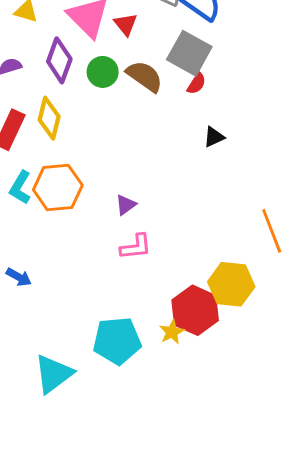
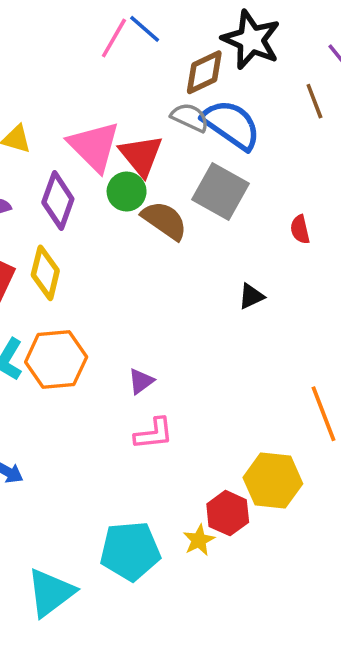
red triangle: (126, 24) -> (141, 155), size x1.5
green circle: (103, 72) -> (127, 191), moved
red semicircle: (197, 83) -> (300, 229), moved, turned 135
red hexagon: (195, 310) -> (228, 513), size x0.7

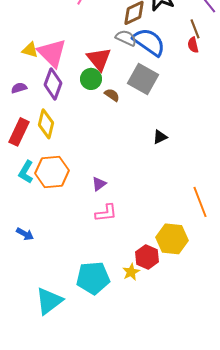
pink triangle: (94, 146) -> (52, 53), moved
brown semicircle: (165, 220) -> (112, 95), size x0.6
red semicircle: (300, 229) -> (193, 45), moved

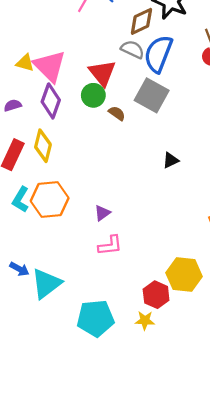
blue semicircle: (149, 42) -> (158, 54), turned -104
yellow star: (131, 272) -> (145, 320), moved, turned 30
cyan triangle: (49, 301) -> (46, 284), moved

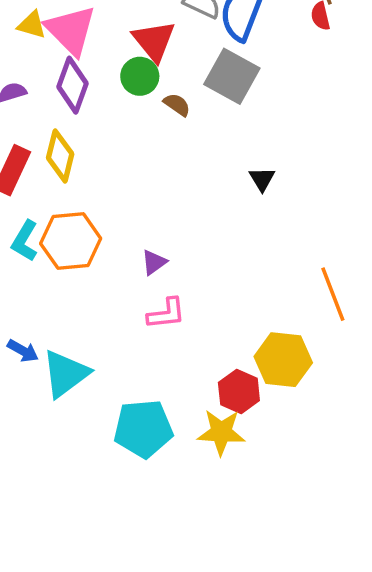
black triangle: (171, 160) -> (262, 179), turned -36
yellow star: (145, 320) -> (221, 432), size x1.5

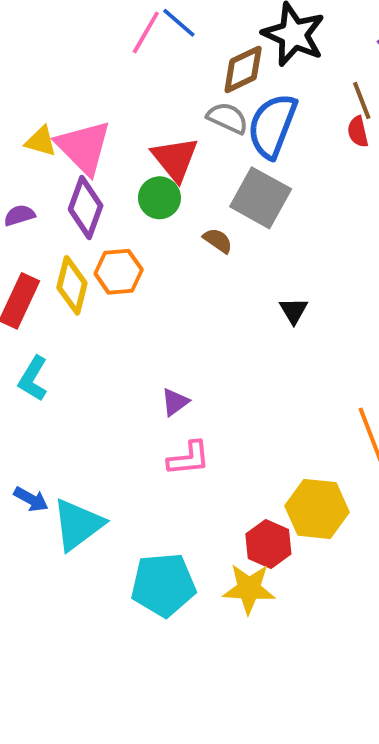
brown semicircle: (177, 105) -> (218, 241), moved
orange hexagon: (71, 241) -> (119, 272), moved, size x0.7

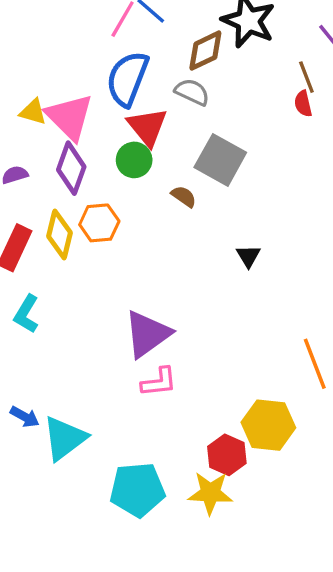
blue semicircle: (272, 126) -> (127, 79), moved
purple triangle: (175, 402) -> (147, 334), size x2.0

